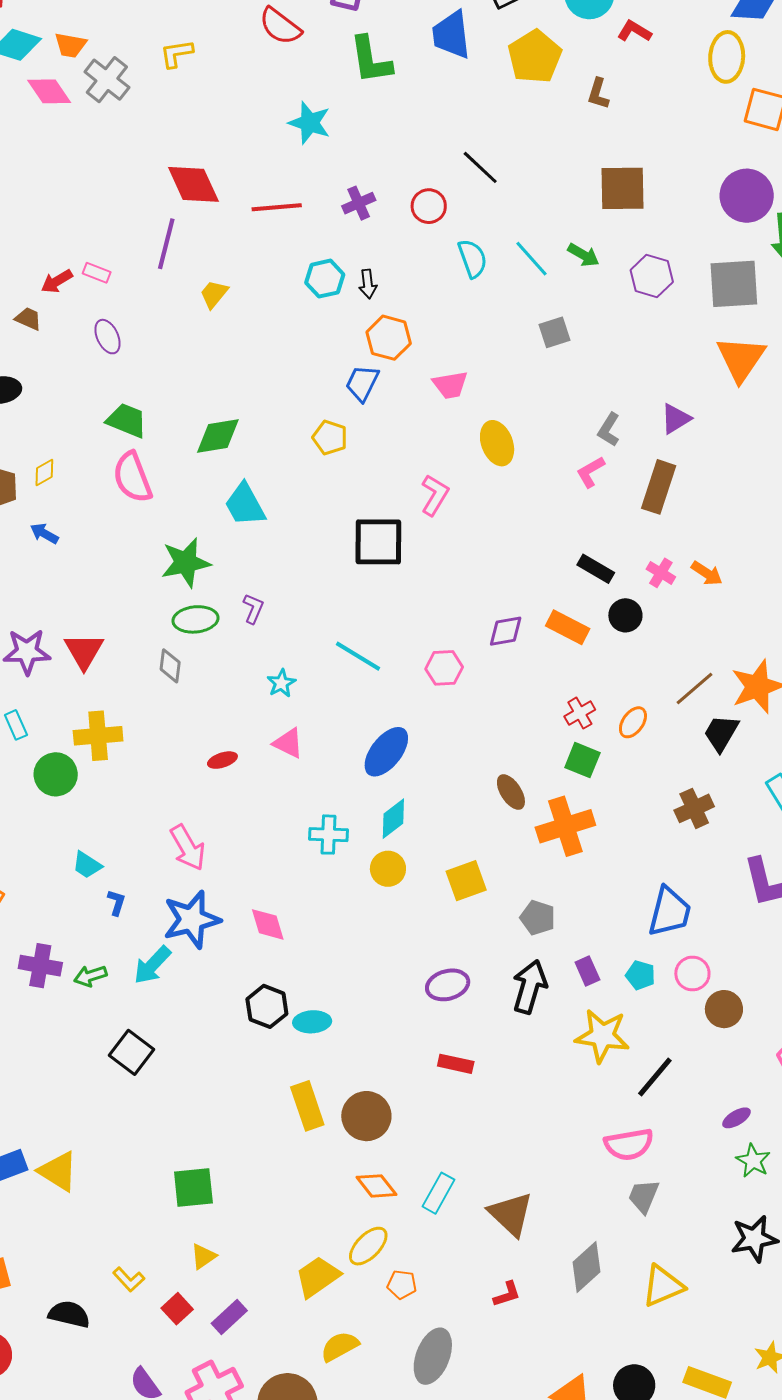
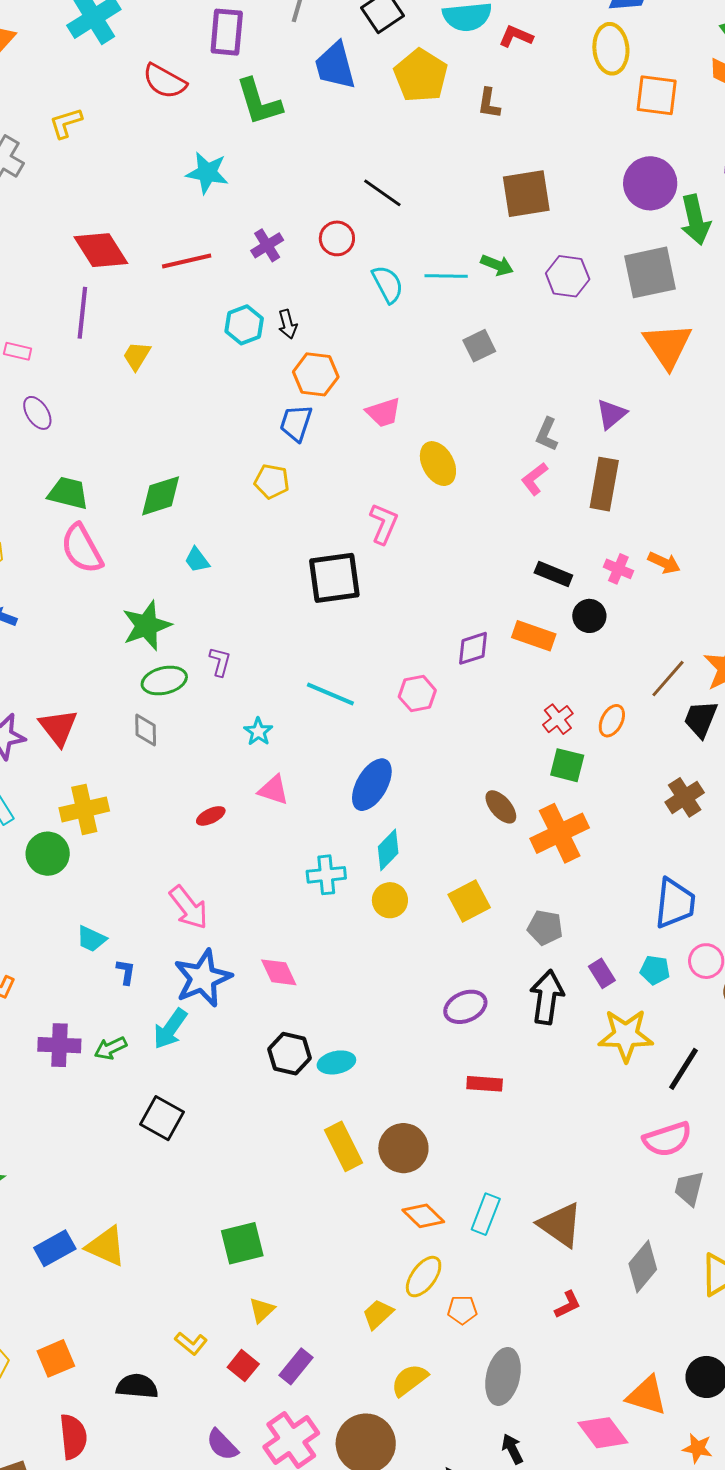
cyan line: (531, 259) -> (446, 276), turned -39
cyan trapezoid: (245, 505) -> (197, 560), size x0.6
yellow trapezoid: (318, 1277) -> (378, 1314), size x0.7

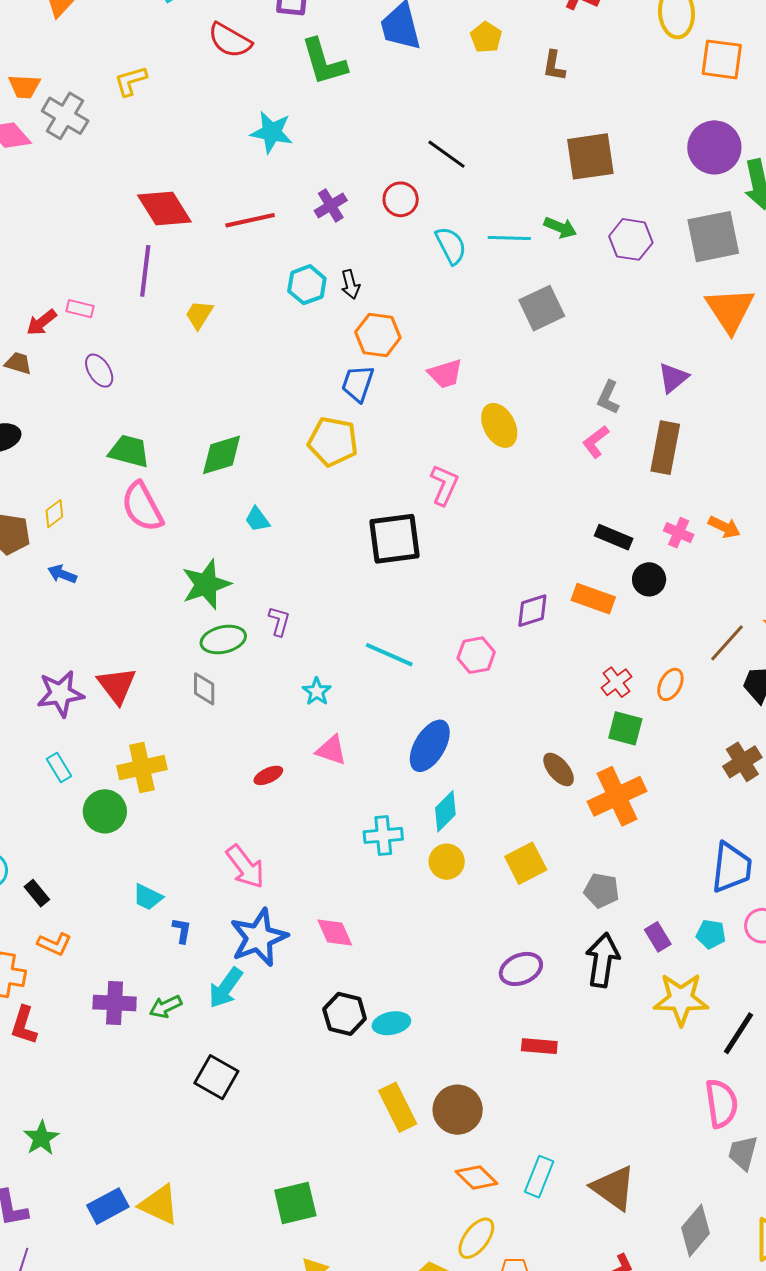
yellow pentagon: (421, 76) -> (486, 37), size x0.6
gray square: (479, 346) -> (542, 308), size x1.4
yellow pentagon: (272, 481) -> (333, 442), size x1.4
pink semicircle: (667, 1139) -> (721, 1103), turned -81

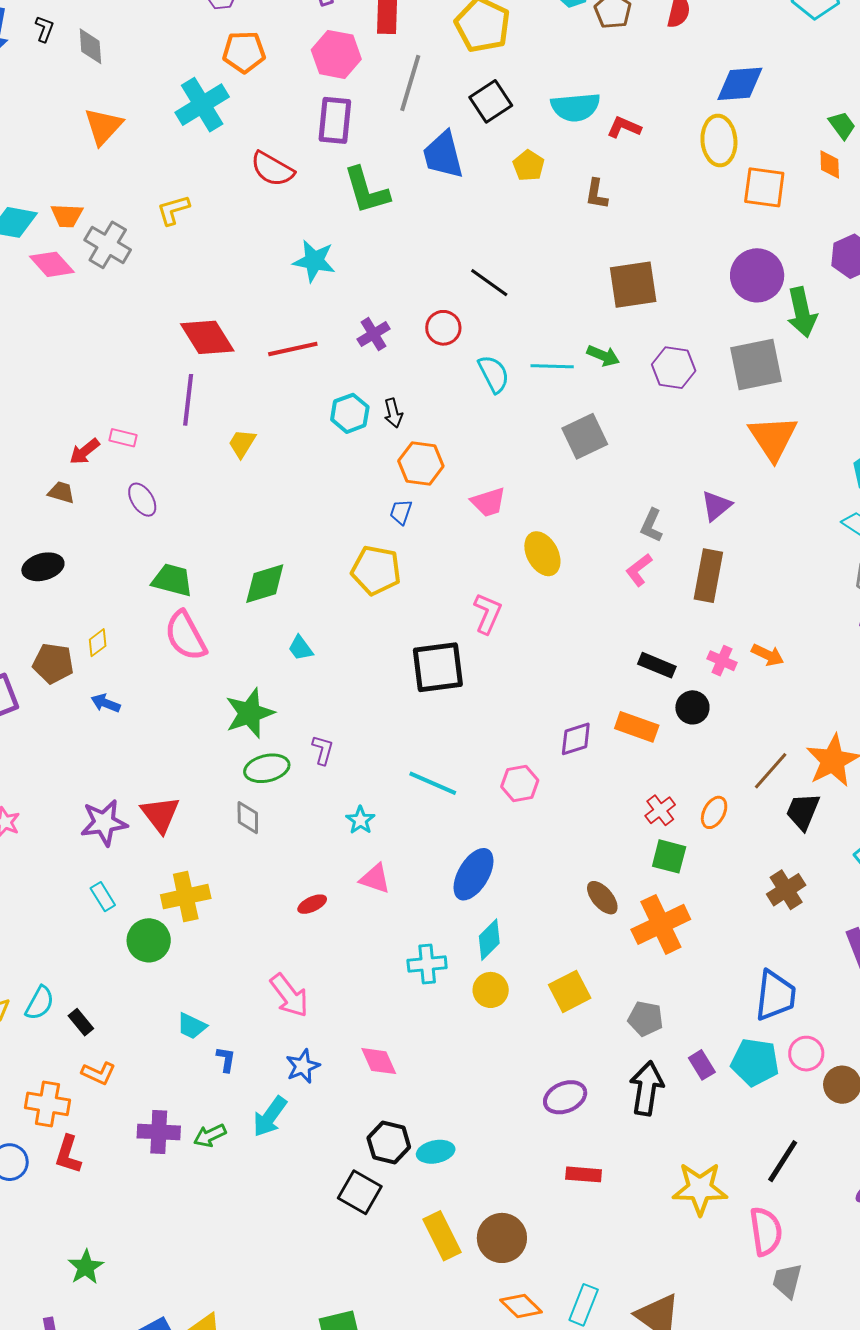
blue trapezoid: (358, 383) -> (401, 512), size x0.7
cyan pentagon: (711, 934) -> (755, 1062), size x1.6
blue star: (259, 938) -> (303, 1066), size x0.6
yellow star: (681, 999) -> (700, 1189), moved
black square: (216, 1077) -> (360, 1192), moved

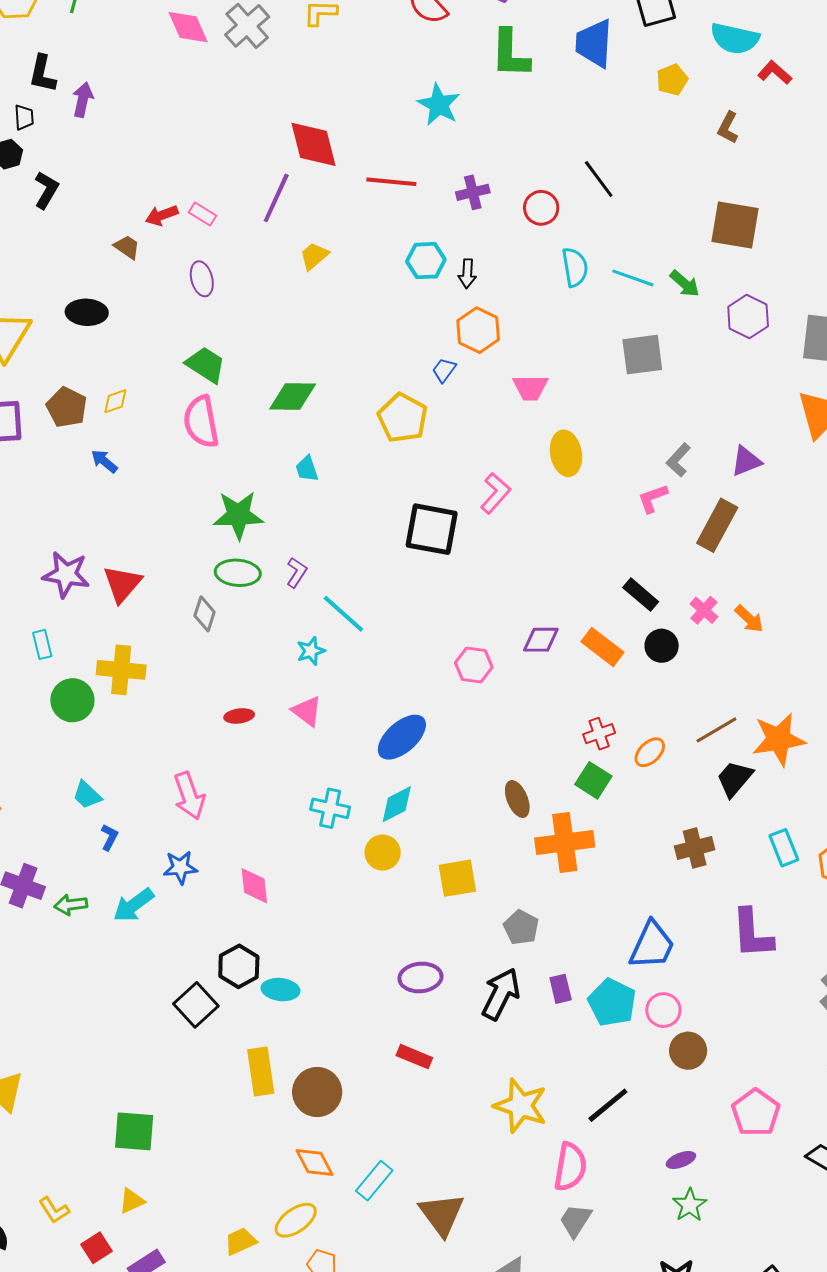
cyan line: (433, 783) -> (343, 614), moved

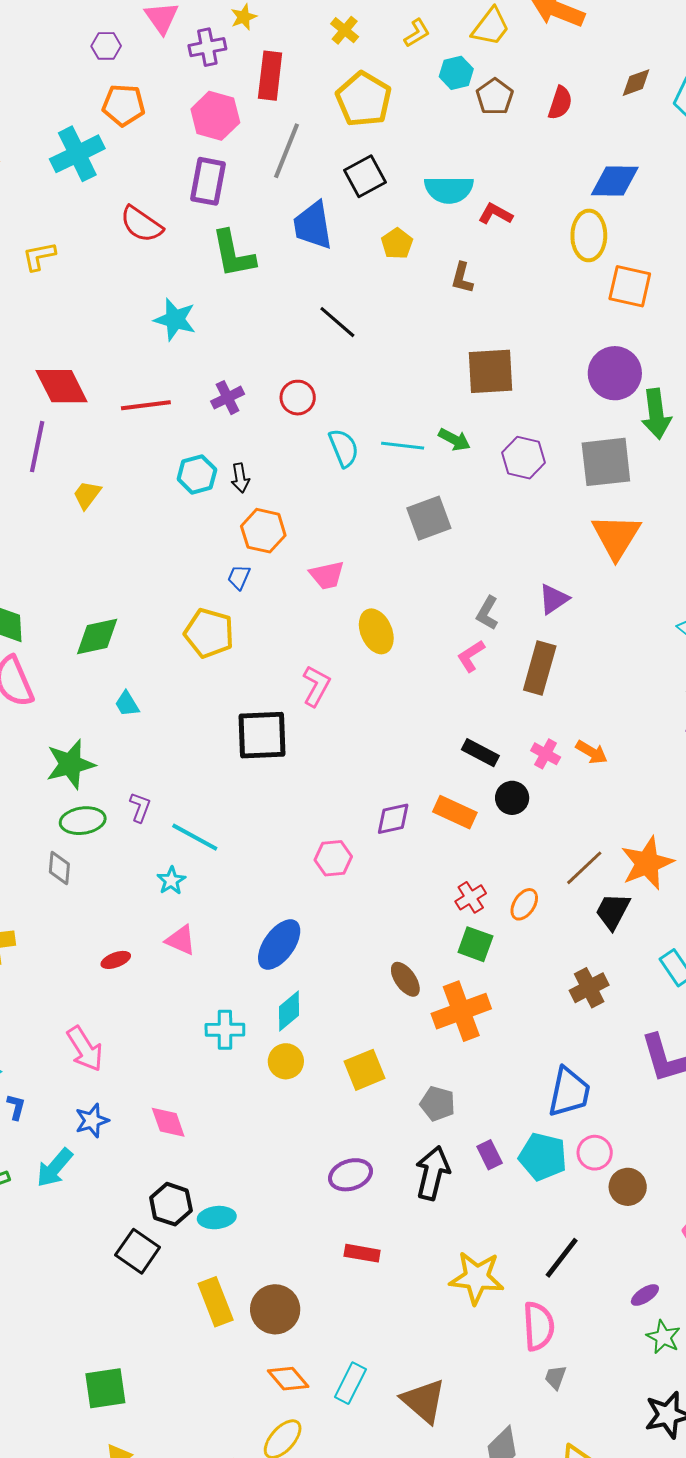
black line: (599, 179) -> (337, 322), moved
gray trapezoid: (576, 1220) -> (556, 1377), size x0.7

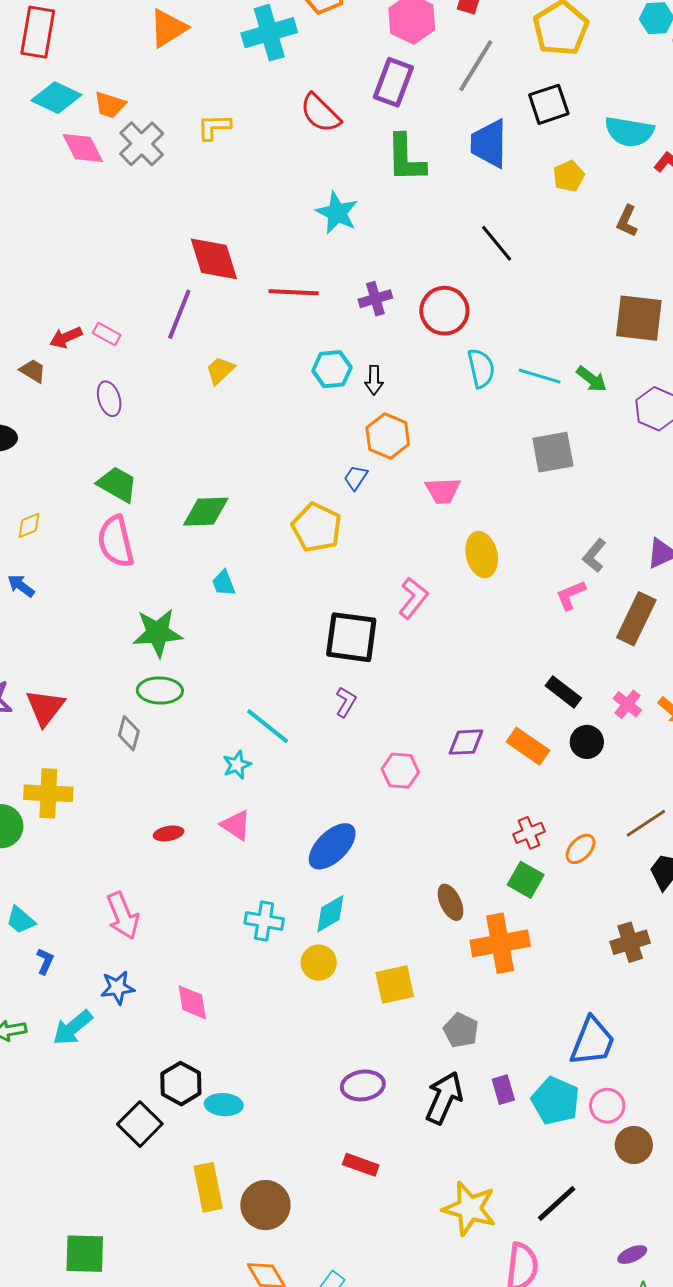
red circle: (298, 398) -> (444, 311), size x1.4
purple L-shape: (140, 807) -> (346, 702), moved

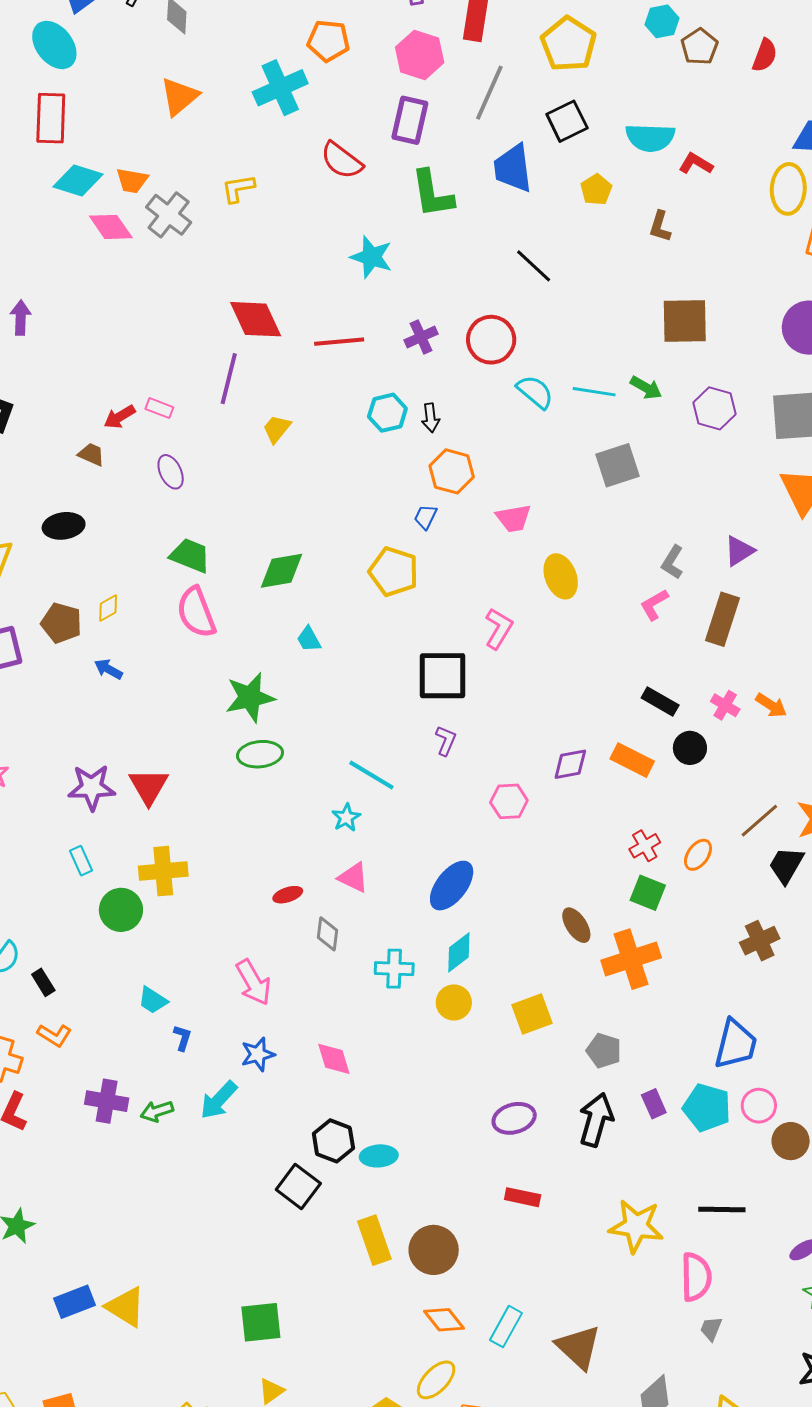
cyan semicircle: (481, 368) -> (535, 392), turned -30
gray diamond: (129, 733) -> (327, 934), moved
black line: (557, 1203) -> (722, 1209), turned 51

